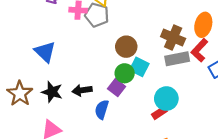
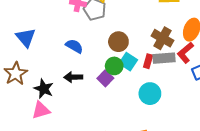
blue triangle: (45, 52) -> (26, 38), moved
black star: (52, 92) -> (44, 89), moved
blue semicircle: (102, 110) -> (74, 46), moved, turned 96
red rectangle: (159, 113) -> (148, 61), moved, turned -48

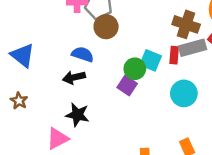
brown circle: (118, 42) -> (106, 27), moved
brown star: (16, 74) -> (19, 101), size x0.6
black arrow: (73, 77) -> (74, 77), moved
black star: (44, 89) -> (77, 115), moved

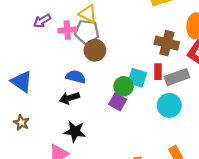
gray rectangle: (192, 48) -> (177, 77), moved

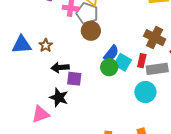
blue semicircle: (76, 77) -> (111, 53), moved, turned 102
blue triangle: (22, 82) -> (22, 45), turned -50
purple square: (118, 102) -> (74, 79), moved, turned -35
brown star: (21, 123) -> (46, 45), moved

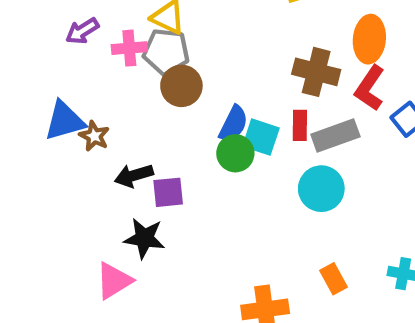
blue triangle: (22, 45) -> (64, 121), moved

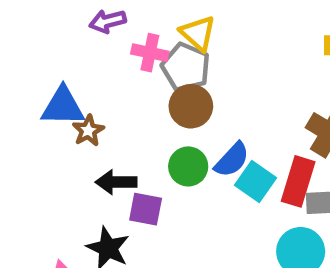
red rectangle: (300, 125) -> (298, 181), size x1.5
green circle: (235, 153) -> (188, 166), moved

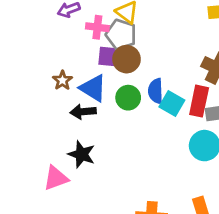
blue triangle: (63, 106) -> (93, 88), moved, turned 36
blue semicircle: (232, 160) -> (156, 91), turned 140
purple square: (146, 209) -> (108, 56), moved

